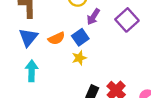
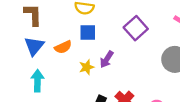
purple arrow: (93, 17) -> (107, 59), moved
blue square: (80, 37) -> (88, 33), moved, turned 35

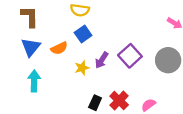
purple square: (136, 28) -> (130, 56), moved
blue square: (88, 33) -> (83, 34), turned -35

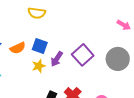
blue square: (83, 34) -> (40, 46), moved, turned -35

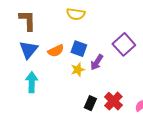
purple square: (83, 55) -> (124, 44), moved

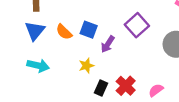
orange semicircle: (56, 51) -> (64, 32), turned 70
yellow star: (78, 70) -> (86, 66), moved
cyan arrow: (32, 82) -> (38, 66), turned 102

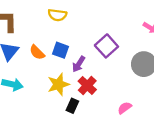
yellow star: (86, 66) -> (58, 84), size x1.5
red cross: (126, 86) -> (87, 85), moved

